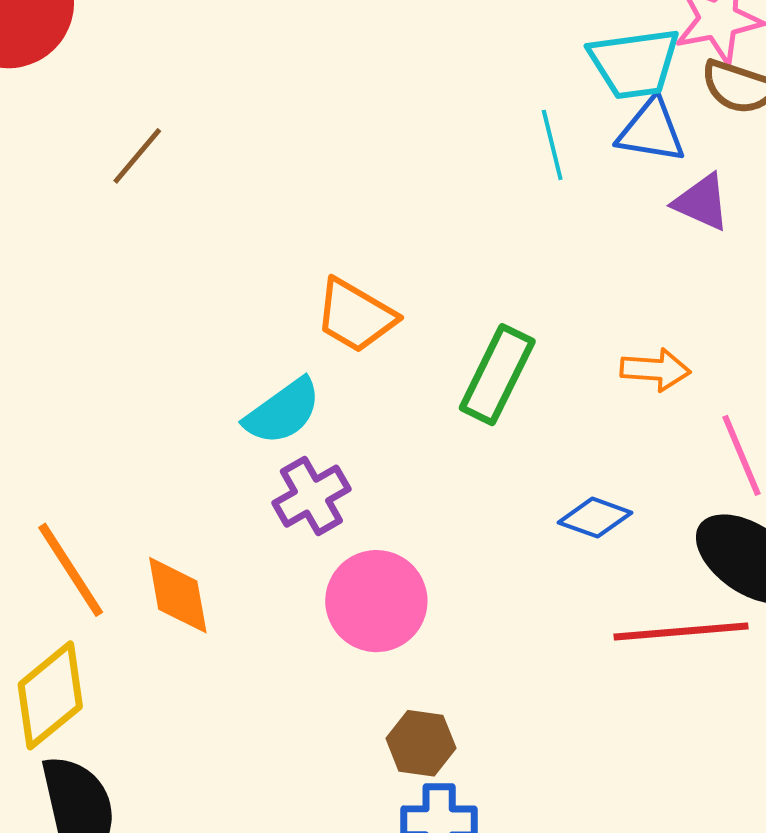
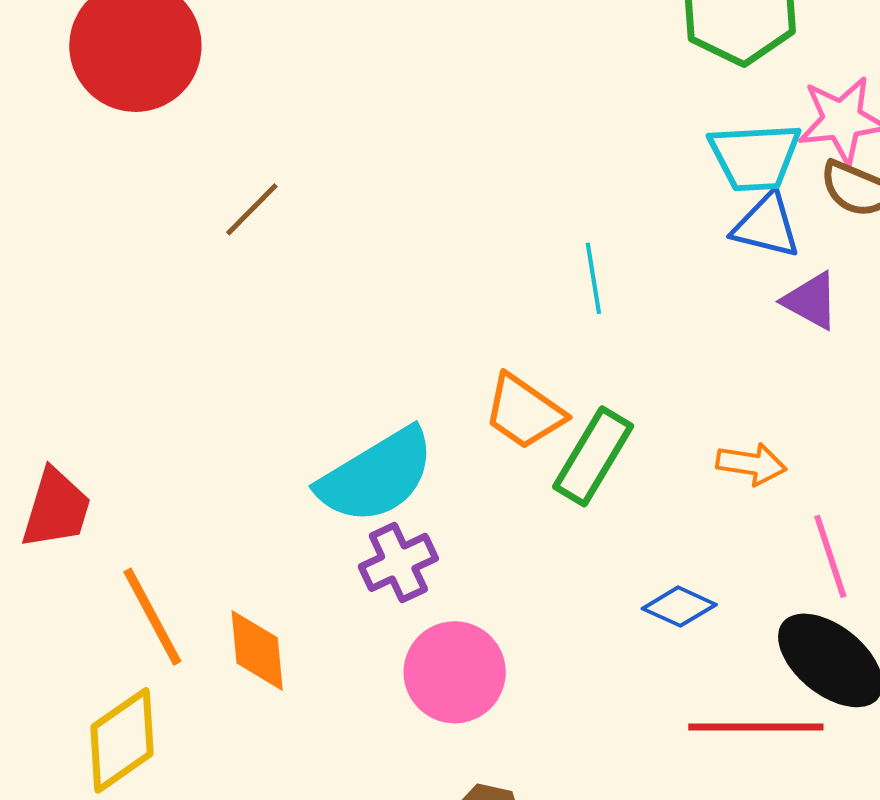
cyan line: (552, 145) -> (593, 278), moved
orange trapezoid: (355, 316) -> (524, 412), moved
cyan semicircle: (283, 412) -> (376, 476), size x1.5

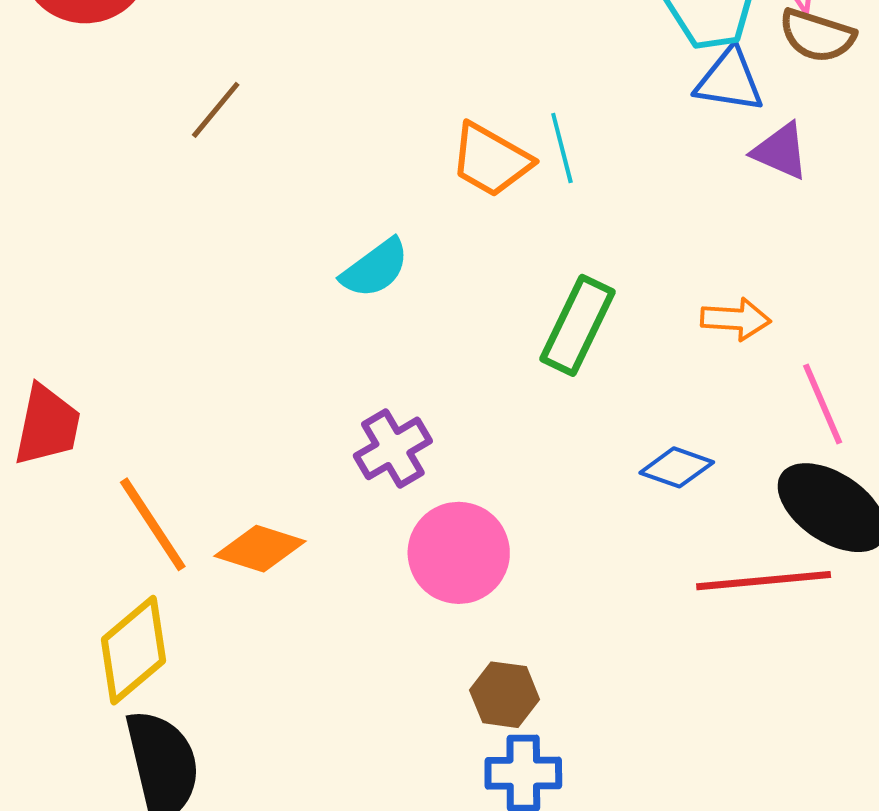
orange trapezoid: (524, 412) -> (491, 160), moved
cyan semicircle: (376, 476) -> (375, 268), moved, size x0.6
orange diamond: (257, 650) -> (260, 549), turned -62

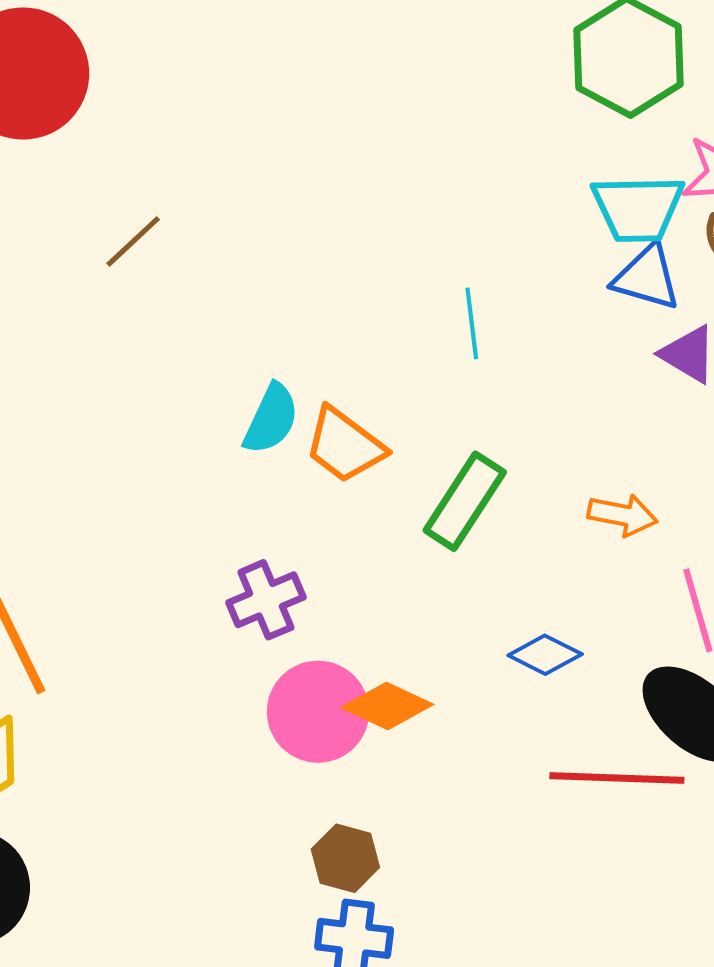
orange trapezoid: (491, 160) -> (345, 445), moved
cyan semicircle: (375, 268) -> (271, 419), turned -36
orange diamond: (260, 549) -> (387, 706), moved

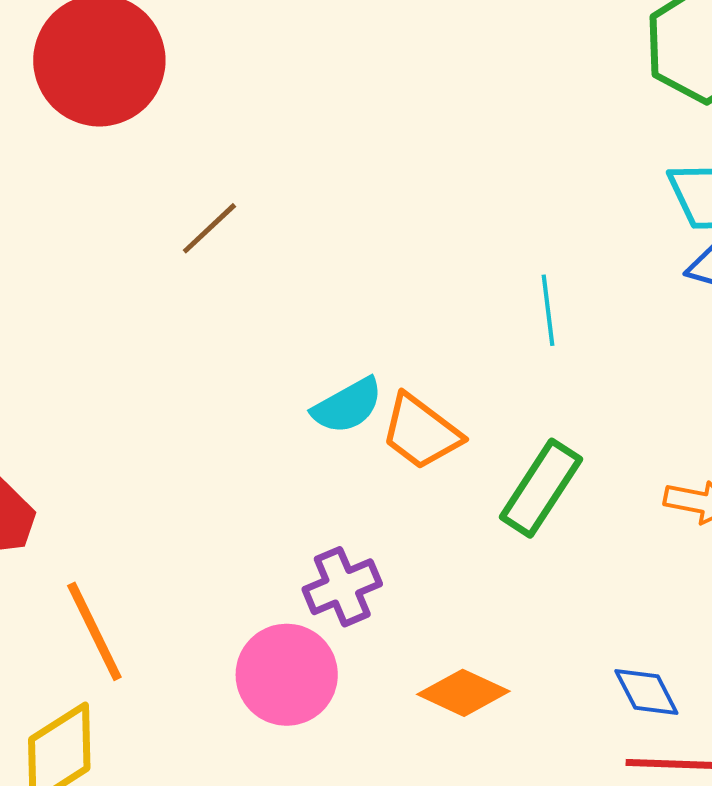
cyan semicircle: (271, 419) -> (347, 406), turned 36
blue diamond: (545, 655) -> (646, 692), moved, turned 36
pink circle: (318, 712) -> (287, 675), moved

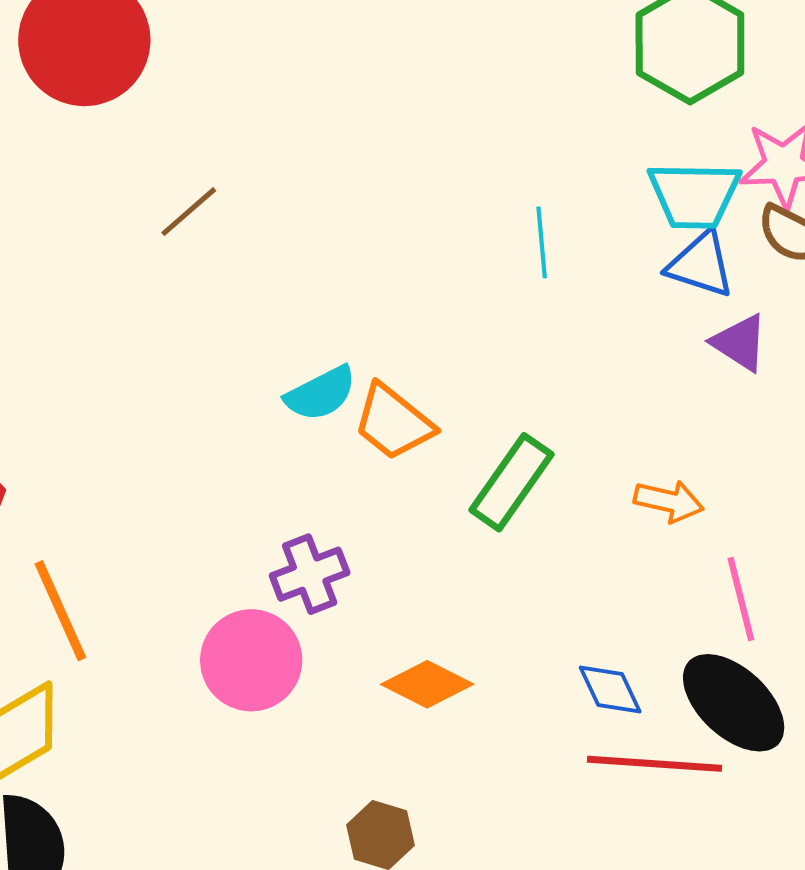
cyan line: (548, 310) -> (542, 242), moved

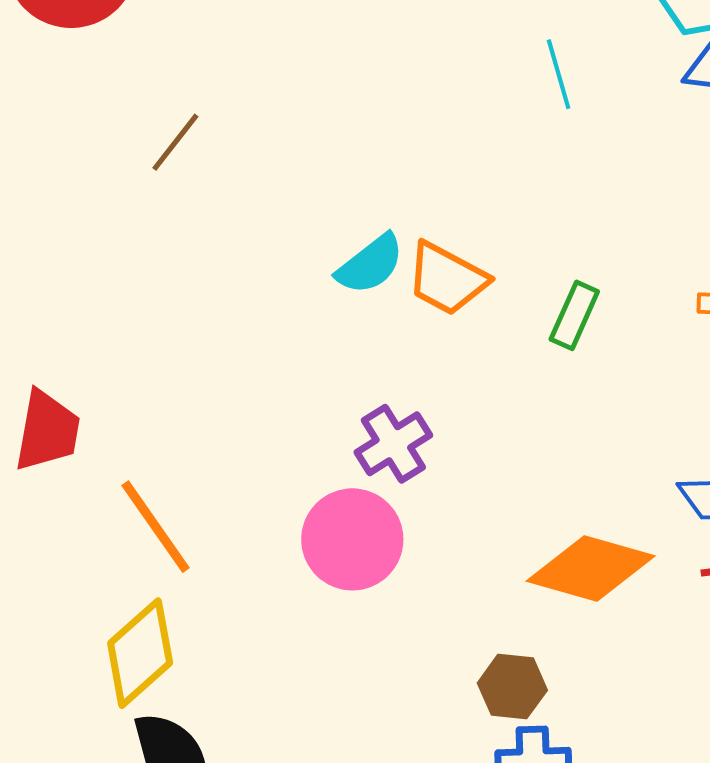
brown line: (189, 212) -> (175, 142), moved
green rectangle: (511, 482) -> (574, 315), size x0.7
orange diamond: (427, 684) -> (591, 569), moved, size x1.4

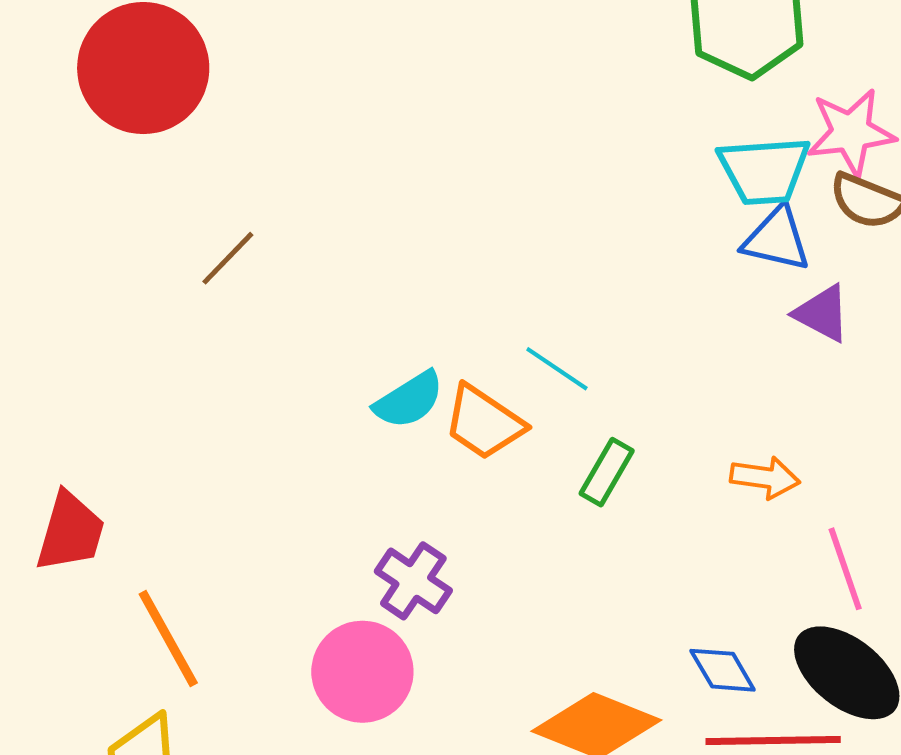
cyan line: (559, 74) -> (557, 369), moved, turned -46
purple cross: (393, 444) -> (413, 581), turned -30

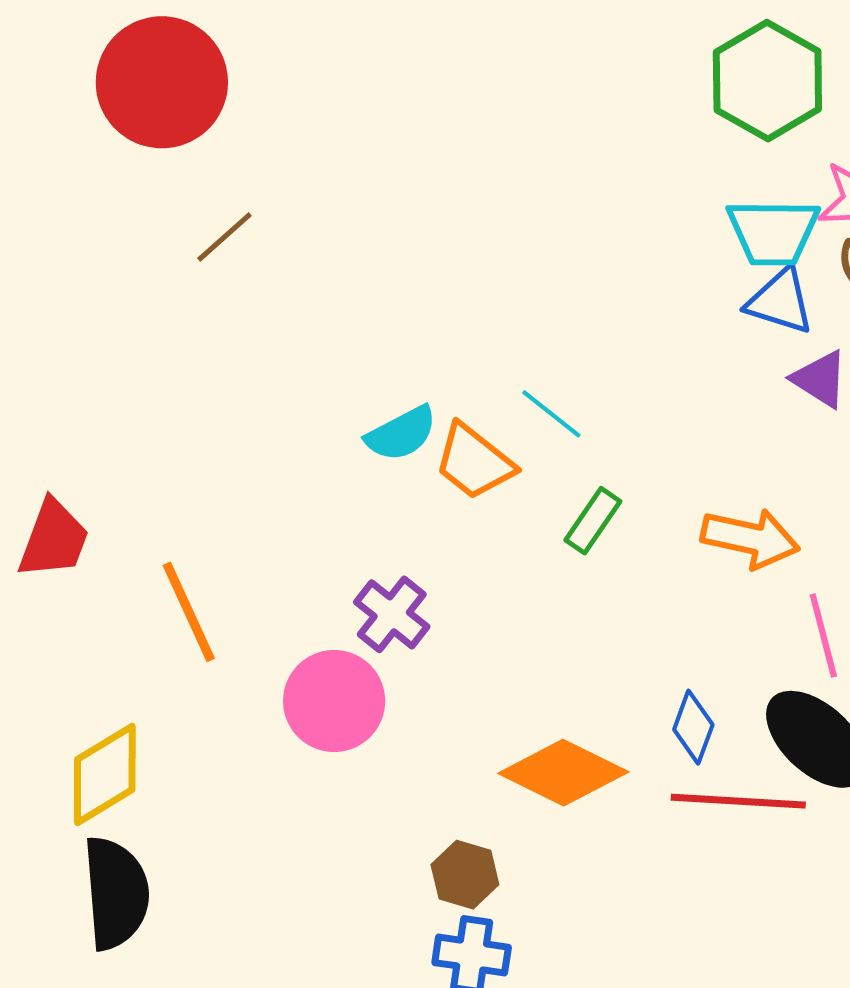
brown line: (228, 258) -> (224, 237), moved
orange arrow: (765, 478) -> (750, 538), size x1.4
orange line: (168, 638) -> (189, 612), moved
blue diamond: (723, 670) -> (693, 727), turned 46

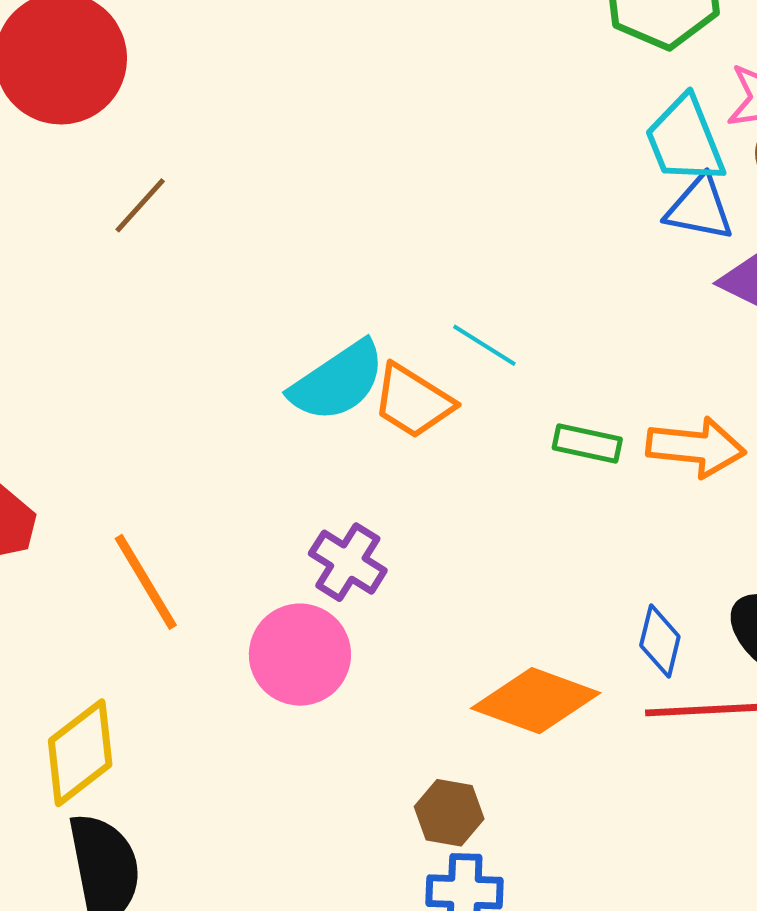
cyan trapezoid: (773, 232) -> (685, 140), turned 74
cyan semicircle: (401, 434) -> (337, 381), size x1.4
green rectangle: (593, 521) -> (587, 444), moved, turned 74

